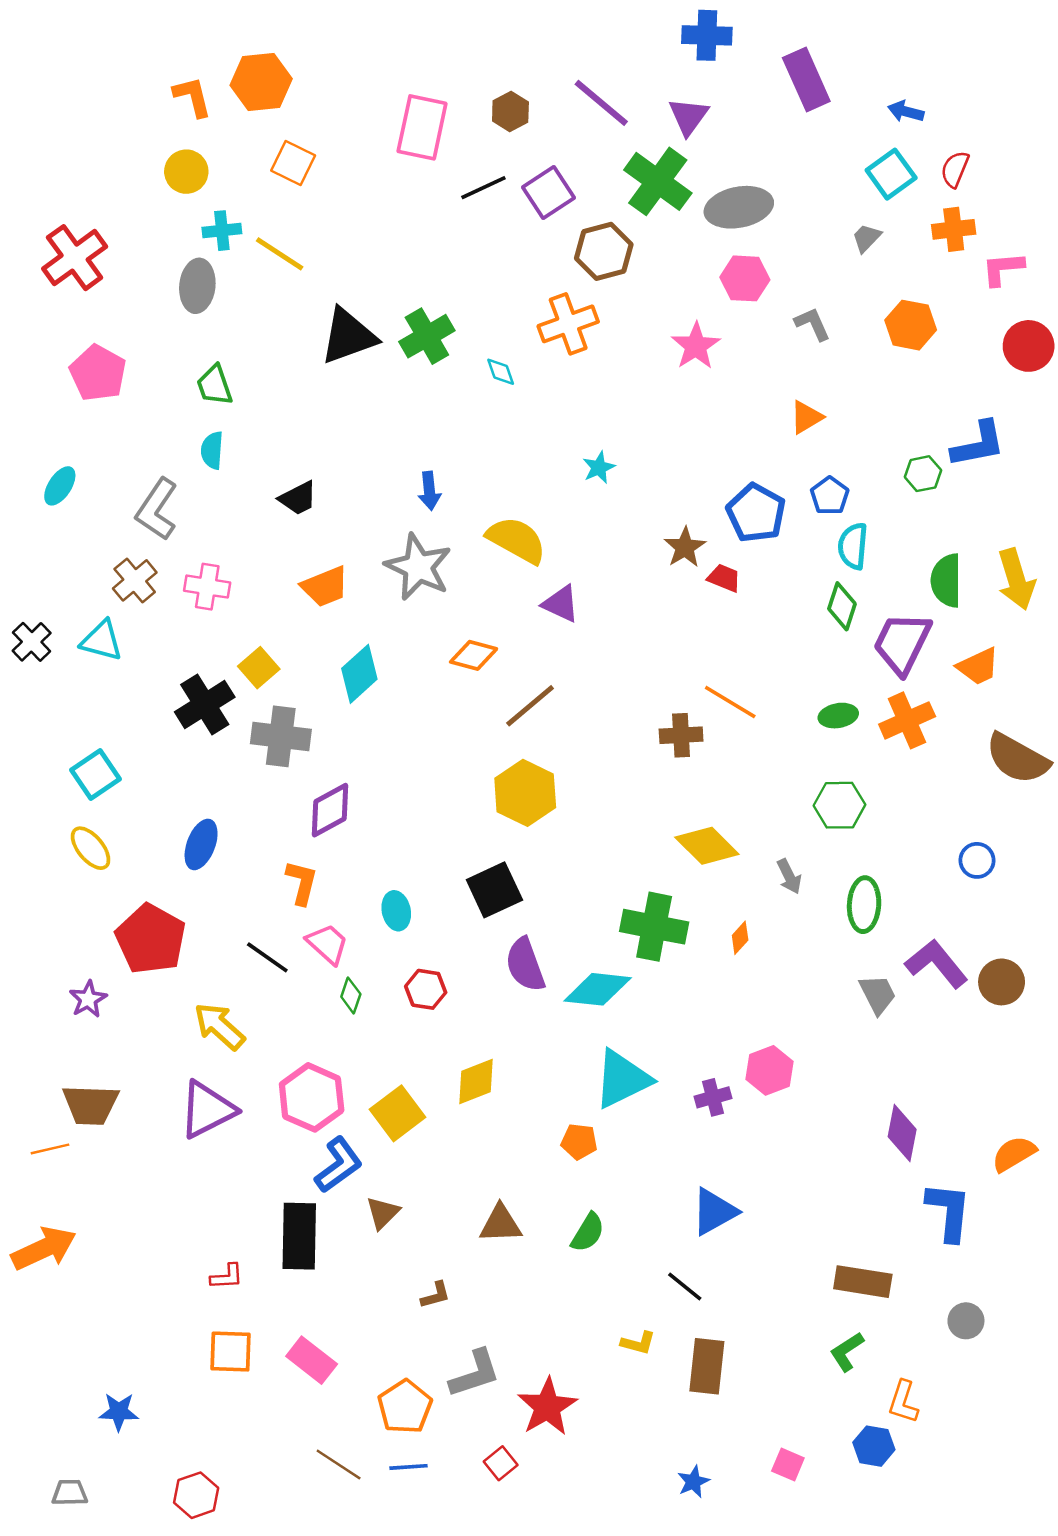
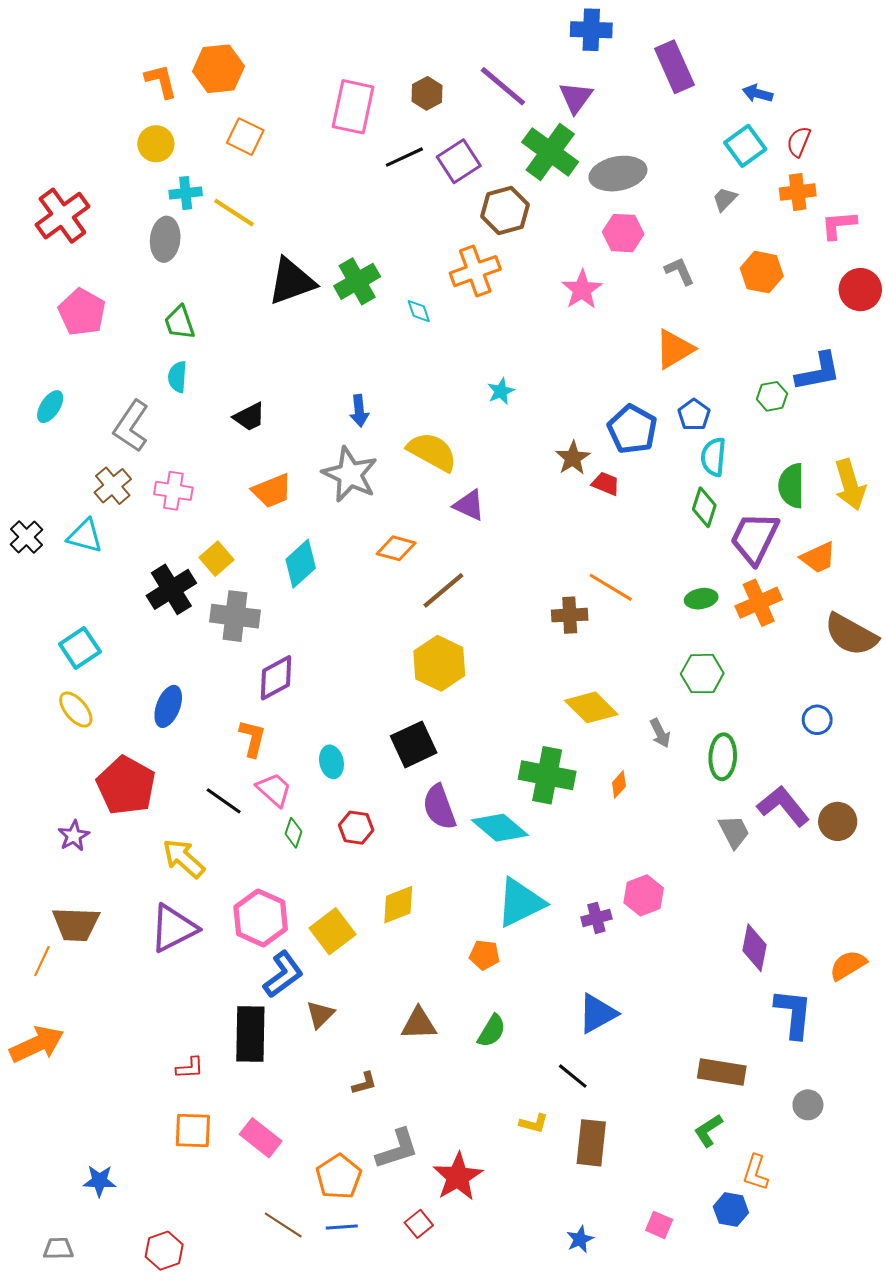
orange triangle: (806, 417) -> (674, 349), size x1.4
cyan diamond: (598, 989) -> (500, 828), turned 34
orange line: (50, 1149) -> (42, 961), turned -52

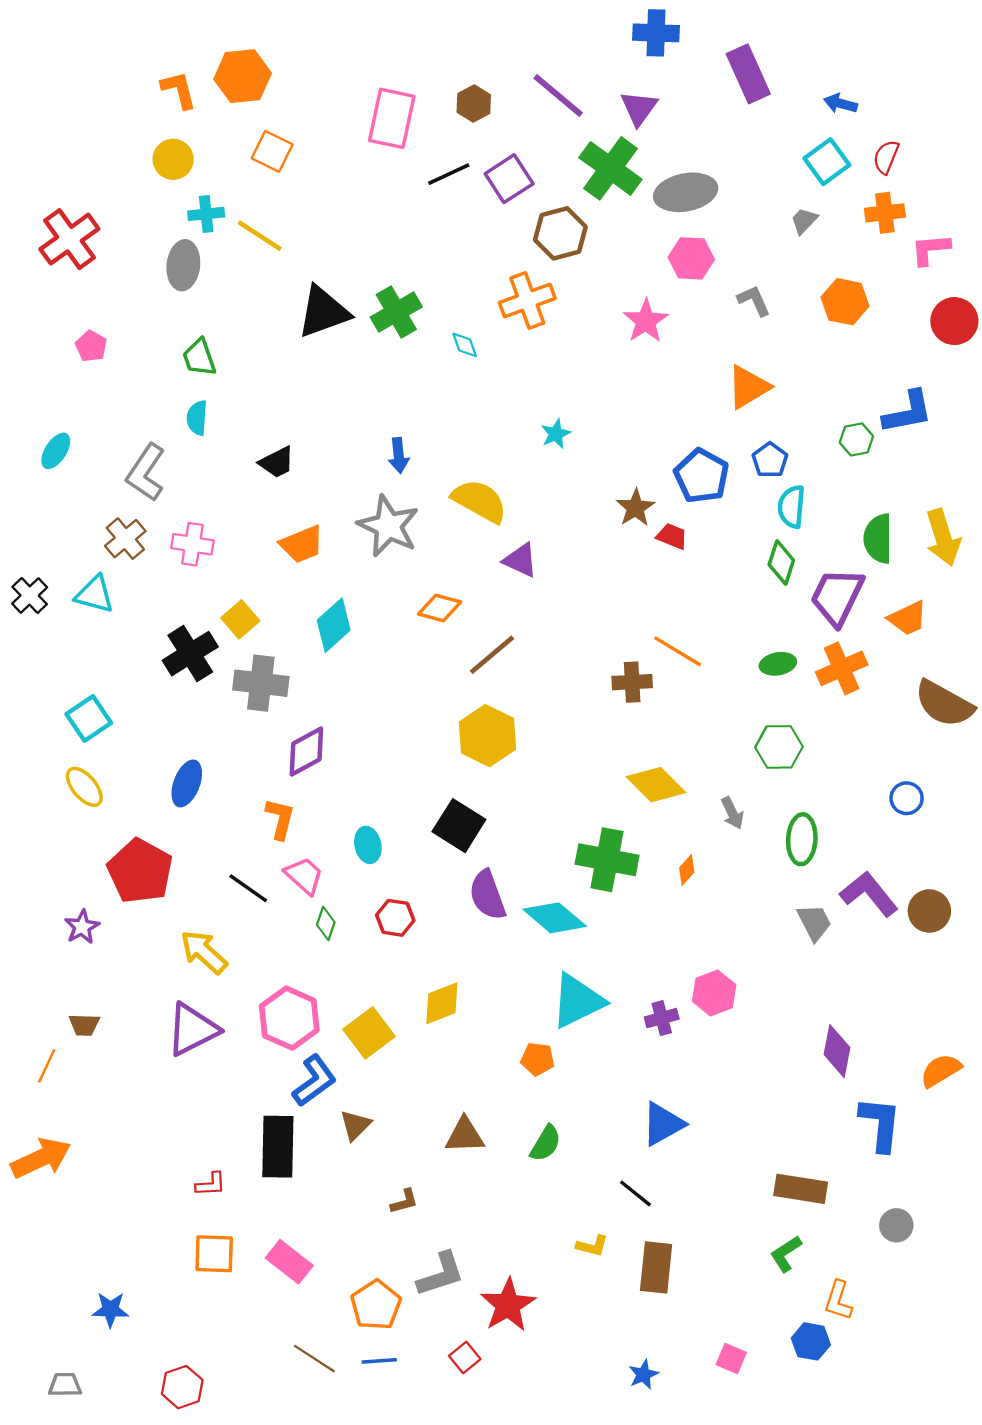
pink pentagon: (82, 312) -> (91, 346), size x0.6
black square: (414, 744) -> (459, 826), turned -33
brown trapezoid: (76, 924) -> (84, 1025), size x0.6

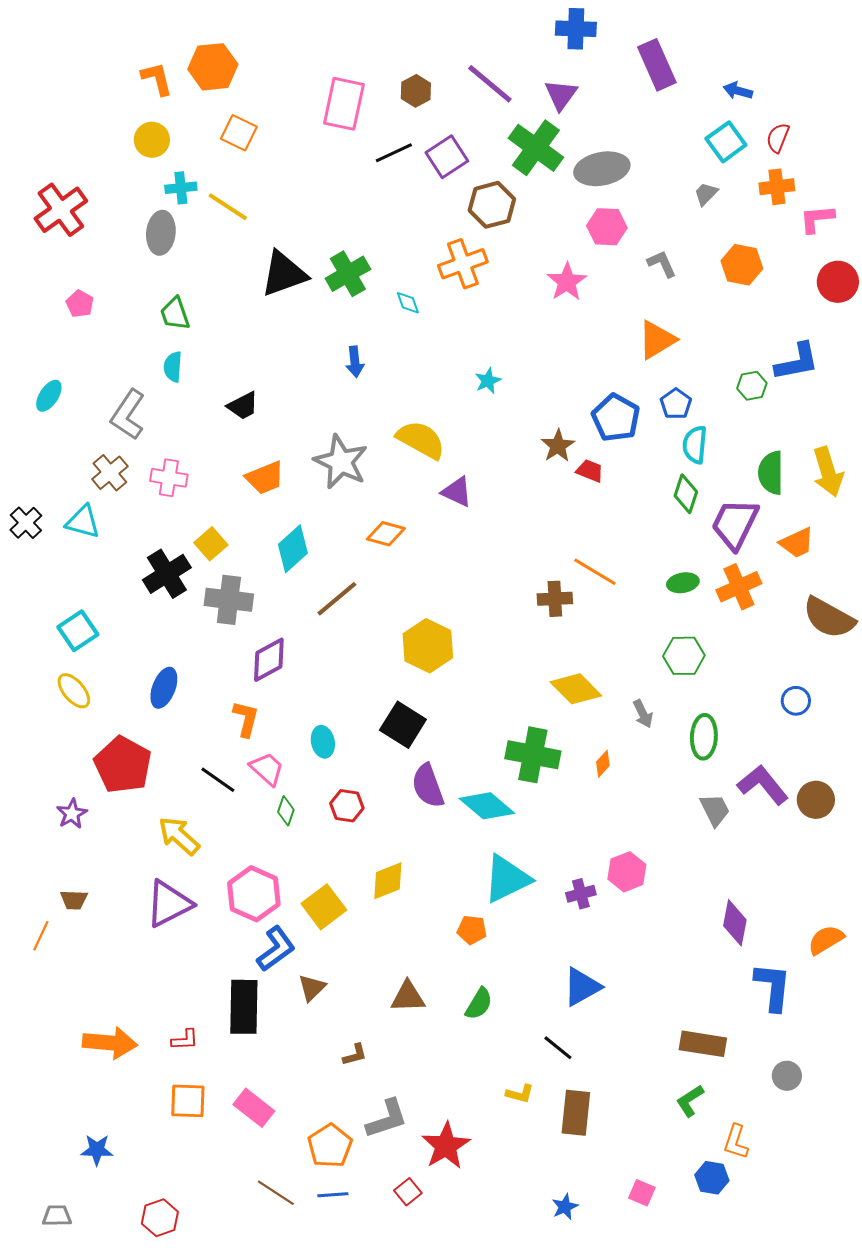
blue arrow: (399, 455) -> (355, 362), moved
brown line: (492, 655) -> (337, 599), moved
orange arrow: (41, 1158) -> (110, 1043), moved, turned 30

